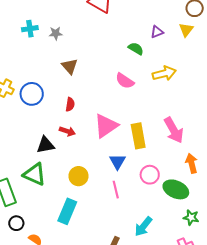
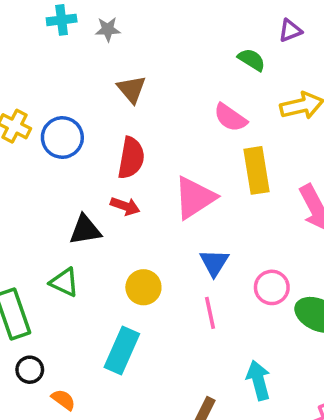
red semicircle: (70, 104) -> (131, 158), size x1.6
yellow rectangle: (138, 136) -> (257, 170), moved
green triangle: (35, 174) -> (64, 282), size x0.7
cyan arrow: (143, 226) -> (258, 380), turned 125

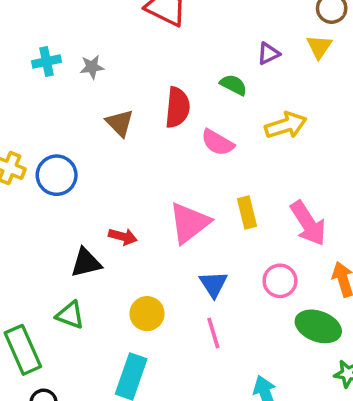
red semicircle: (131, 158) -> (177, 107), moved
yellow rectangle: (257, 170) -> (247, 213), moved, size x0.7
pink circle: (272, 287) -> (280, 281), moved

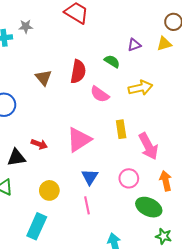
yellow triangle: (319, 47) -> (164, 44), turned 35
gray star: (92, 67) -> (26, 26), moved
yellow rectangle: (247, 213) -> (121, 129), moved

